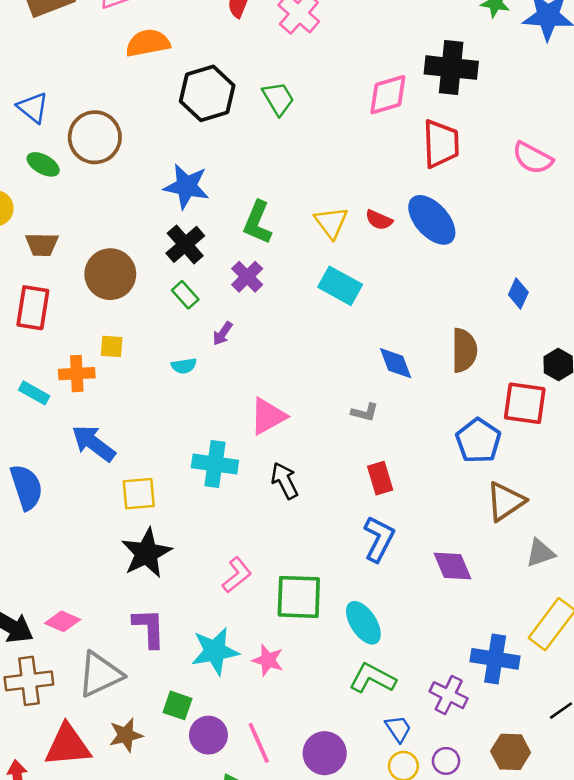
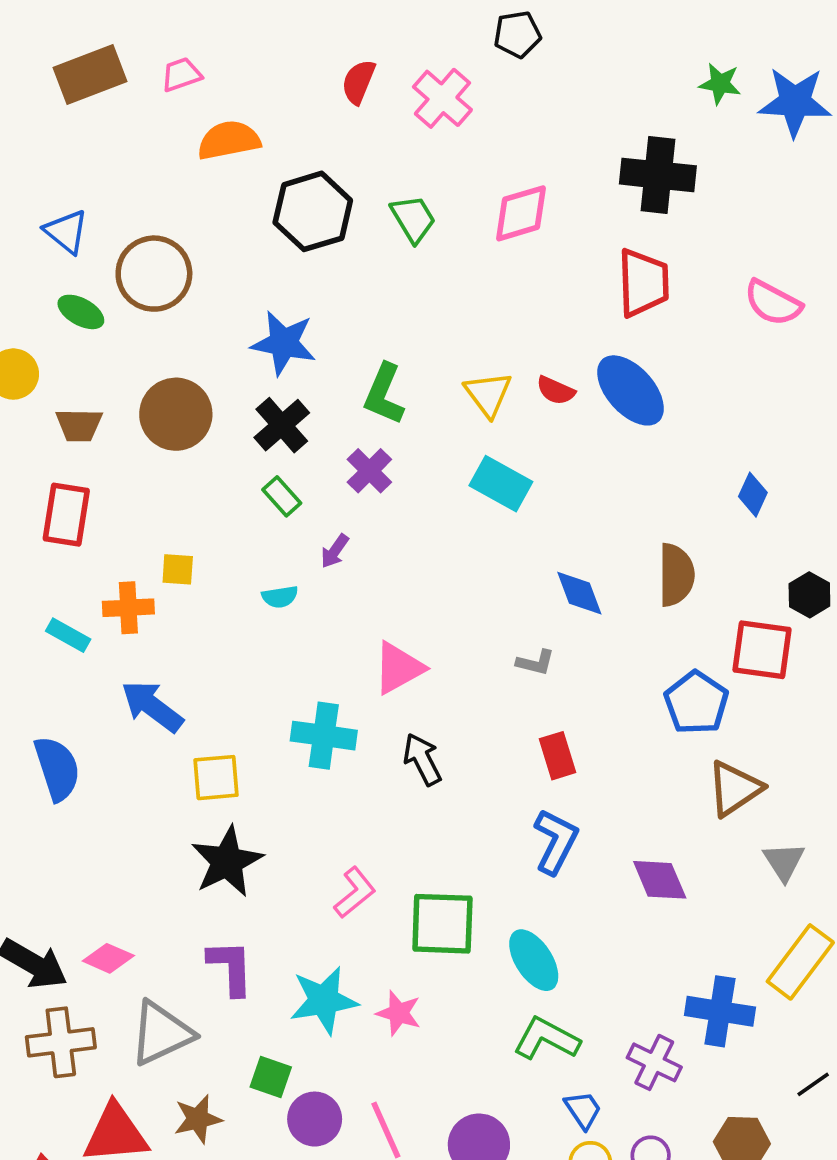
pink diamond: (388, 95) -> (521, 213), moved
brown circle: (110, 274) -> (176, 414), moved
gray triangle: (540, 553) -> (784, 862), turned -44

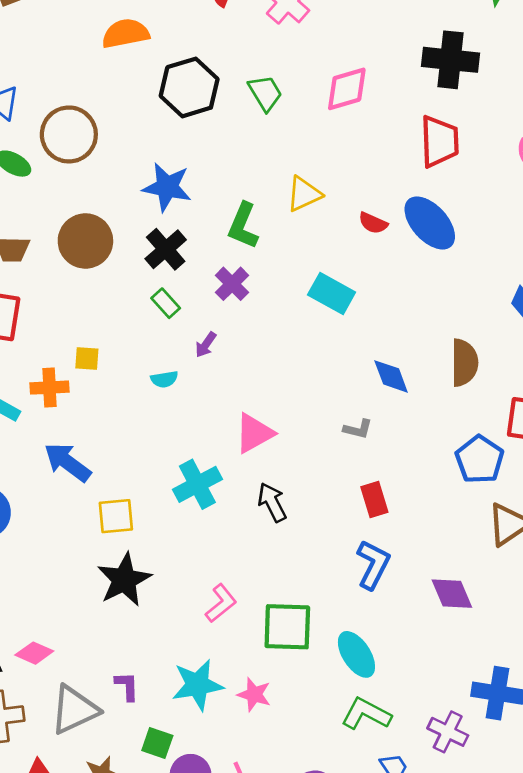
yellow triangle: (488, 394) -> (304, 194), moved, turned 42
cyan cross: (324, 736) -> (197, 484), turned -36
purple L-shape: (231, 967) -> (127, 686), moved, size x0.7

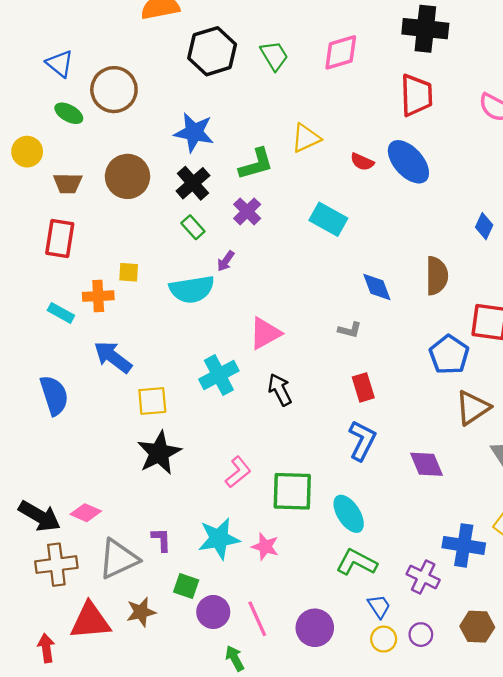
green L-shape: (243, 226) -> (256, 164), turned -129
cyan semicircle: (164, 379) -> (192, 289), size x2.0

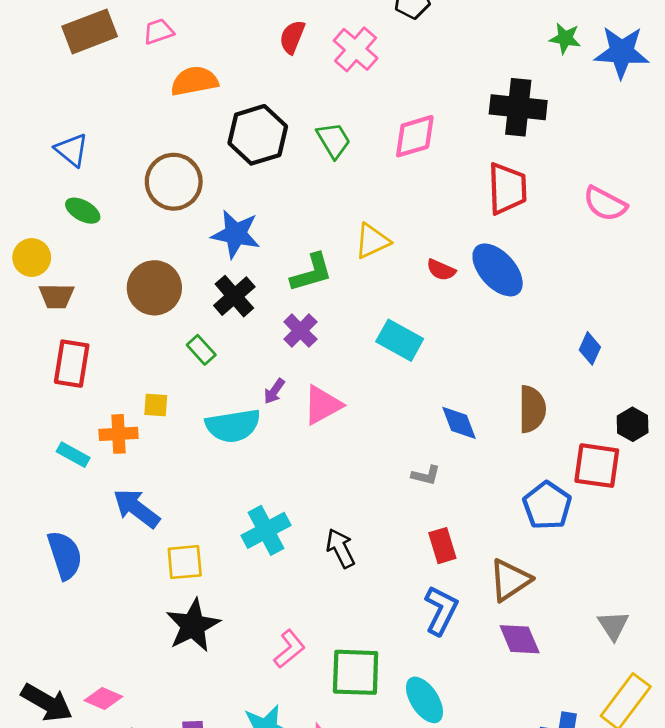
brown circle: (114, 90) -> (174, 182), moved
brown trapezoid: (68, 183) -> (57, 296), moved
green rectangle: (193, 227) -> (201, 350), moved
pink triangle: (265, 333) -> (323, 405), moved
brown triangle: (473, 408) -> (510, 580), moved

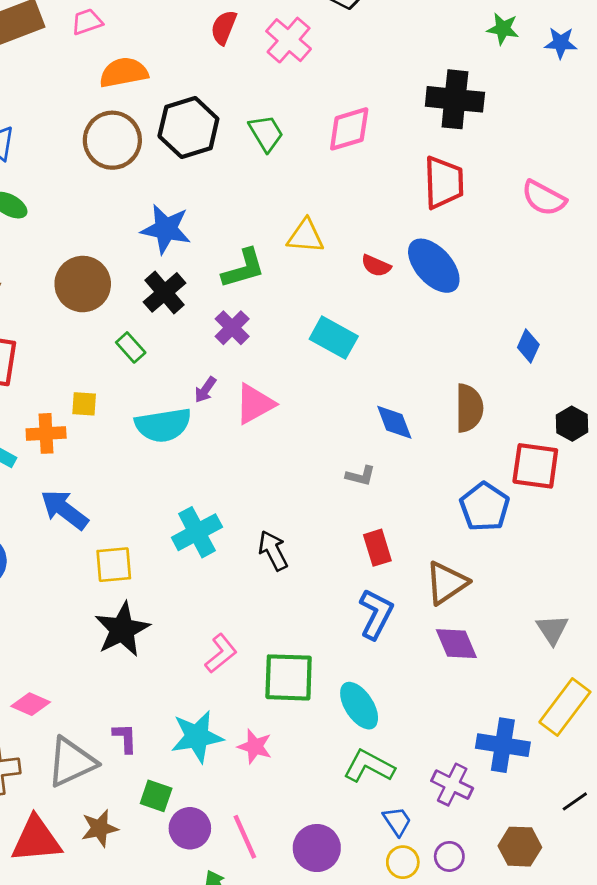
blue star: (622, 52) -> (561, 43), size x0.6
brown circle: (174, 182) -> (112, 140), moved
yellow triangle: (372, 241) -> (305, 236), turned 30

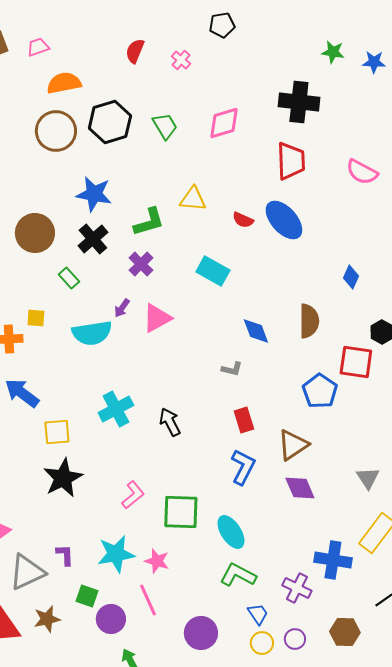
pink cross: (289, 40) -> (181, 60), size x0.6
pink line: (245, 837) -> (148, 600), moved

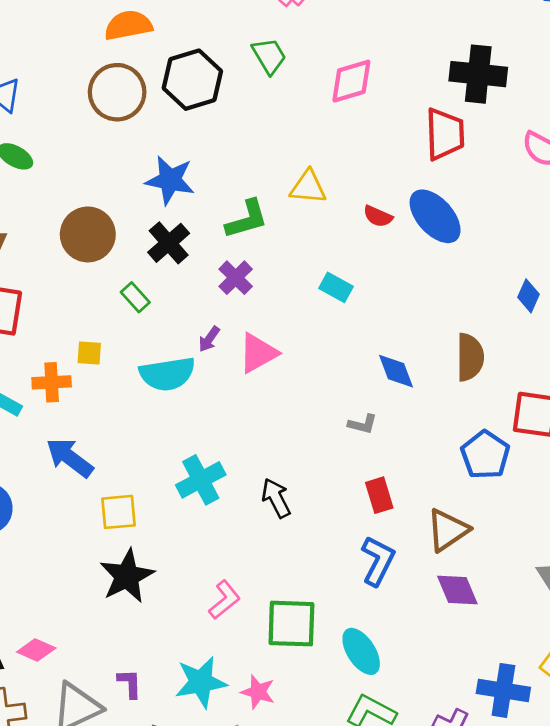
black cross: (299, 102) -> (478, 74), moved
green trapezoid: (165, 126) -> (269, 56), moved
cyan rectangle: (213, 271) -> (336, 287), size x0.7

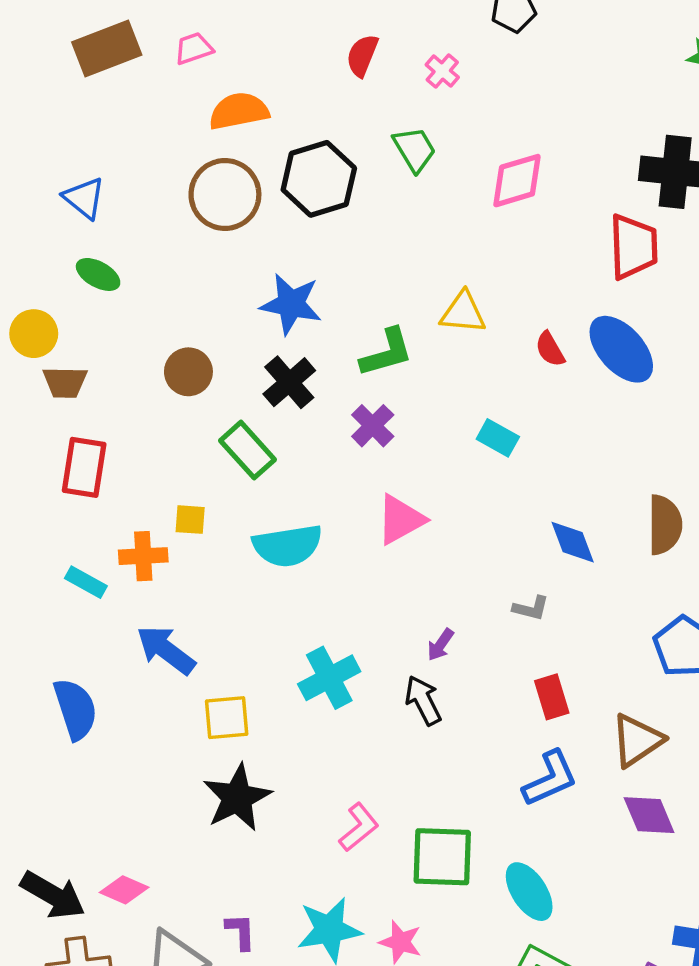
red semicircle: (378, 216) -> (550, 349), turned 36
brown circle: (88, 234) -> (188, 372), size x0.7
green rectangle: (135, 297) -> (248, 450), size x1.5
purple arrow: (209, 339) -> (440, 645), moved
blue L-shape: (378, 561) -> (550, 779), turned 39

